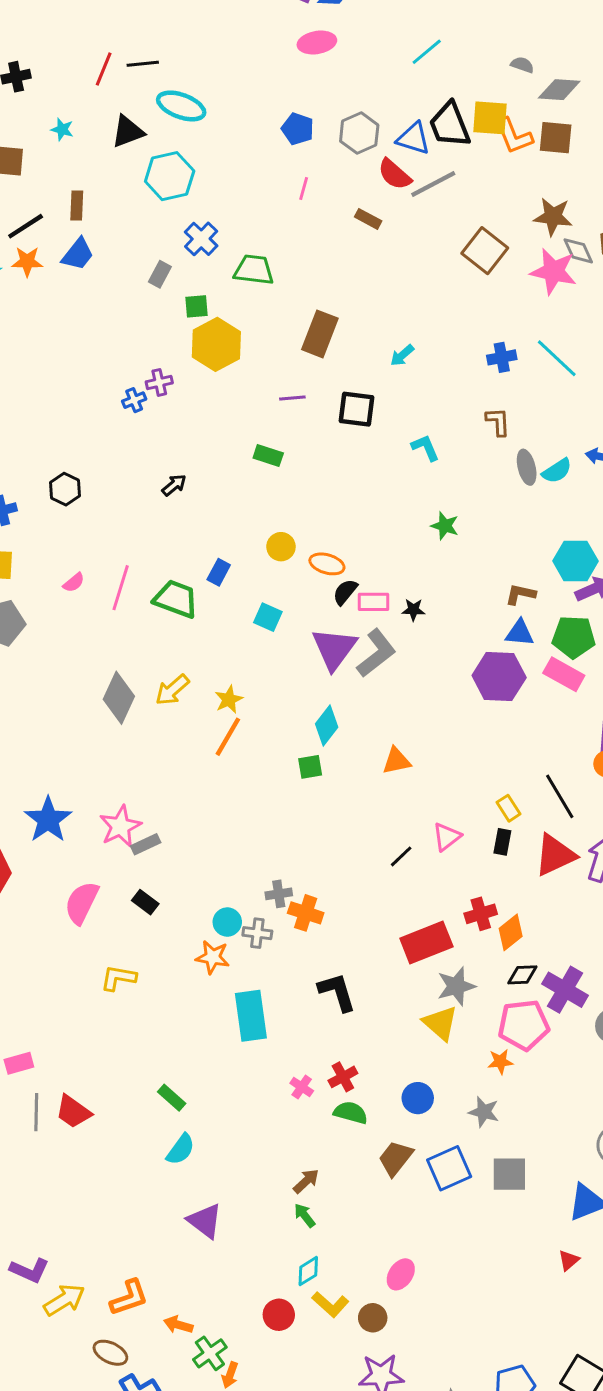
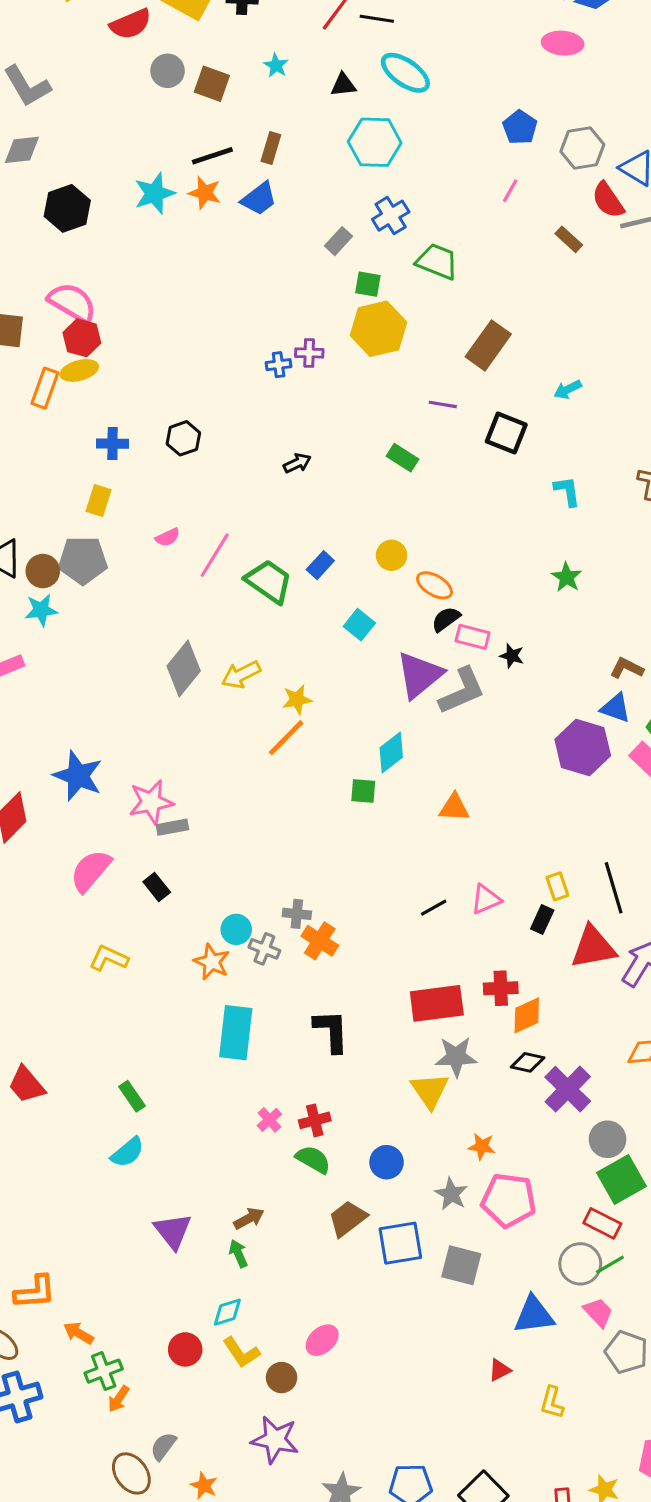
black triangle: (128, 132) -> (343, 85), size x0.7
blue star: (48, 820) -> (78, 776), turned -30
pink pentagon: (524, 1025) -> (509, 1200), moved
purple triangle: (205, 1221) -> (173, 1231), moved

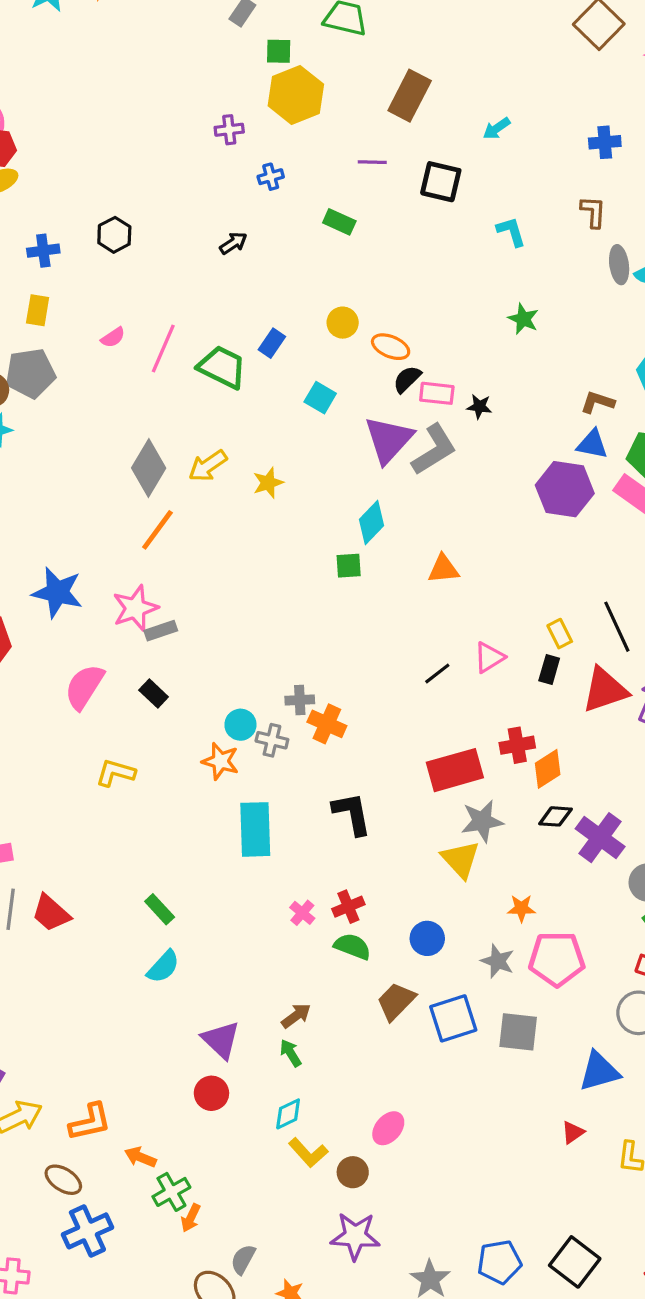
blue cross: (279, 365) -> (271, 177), moved
orange line: (286, 738) -> (157, 530), moved
red circle: (185, 1349) -> (211, 1093), moved

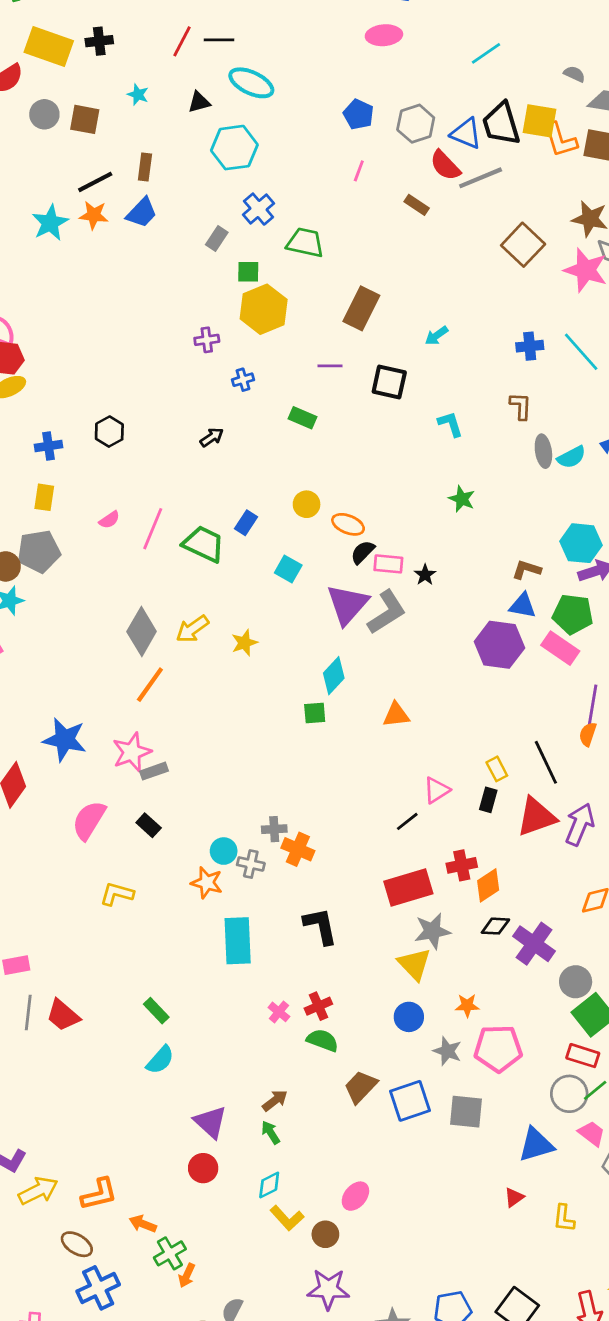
black star: (479, 407) -> (425, 575), turned 30
black line: (437, 674) -> (407, 821), moved
blue circle: (427, 938) -> (409, 1017), moved

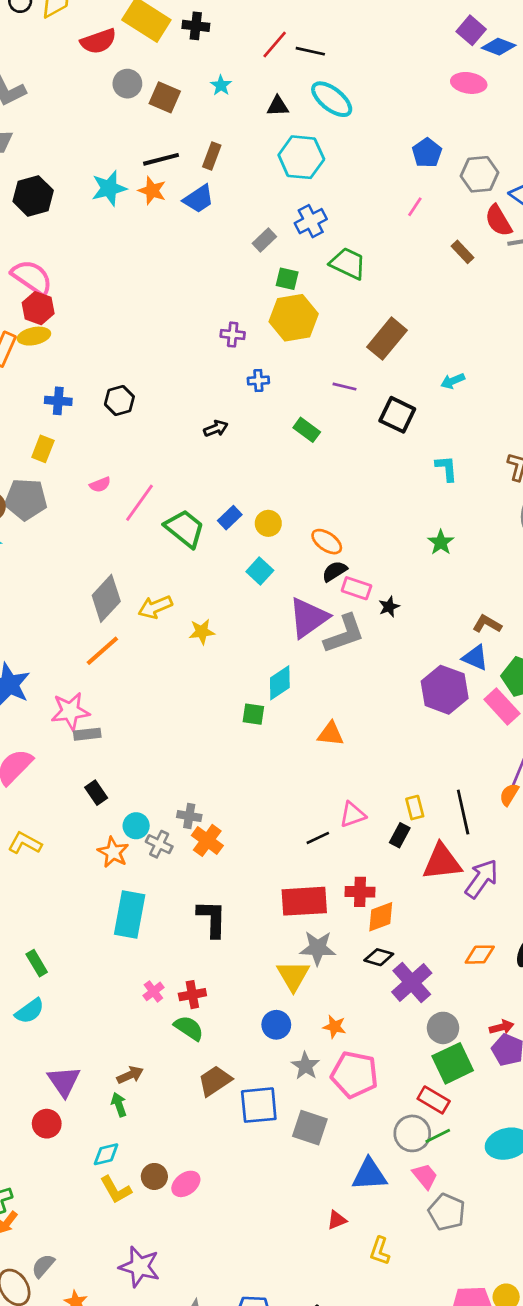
yellow circle: (307, 504) -> (268, 523), moved
black rectangle: (149, 825) -> (96, 793), moved
brown circle: (325, 1234) -> (154, 1176), moved

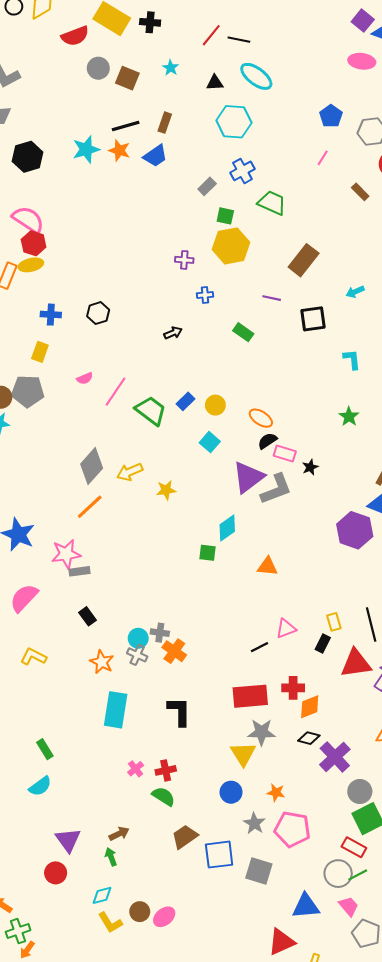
black square: (397, 415) -> (313, 319), turned -32
cyan circle: (136, 826) -> (138, 638), moved
red triangle: (337, 1220) -> (281, 942), size x1.8

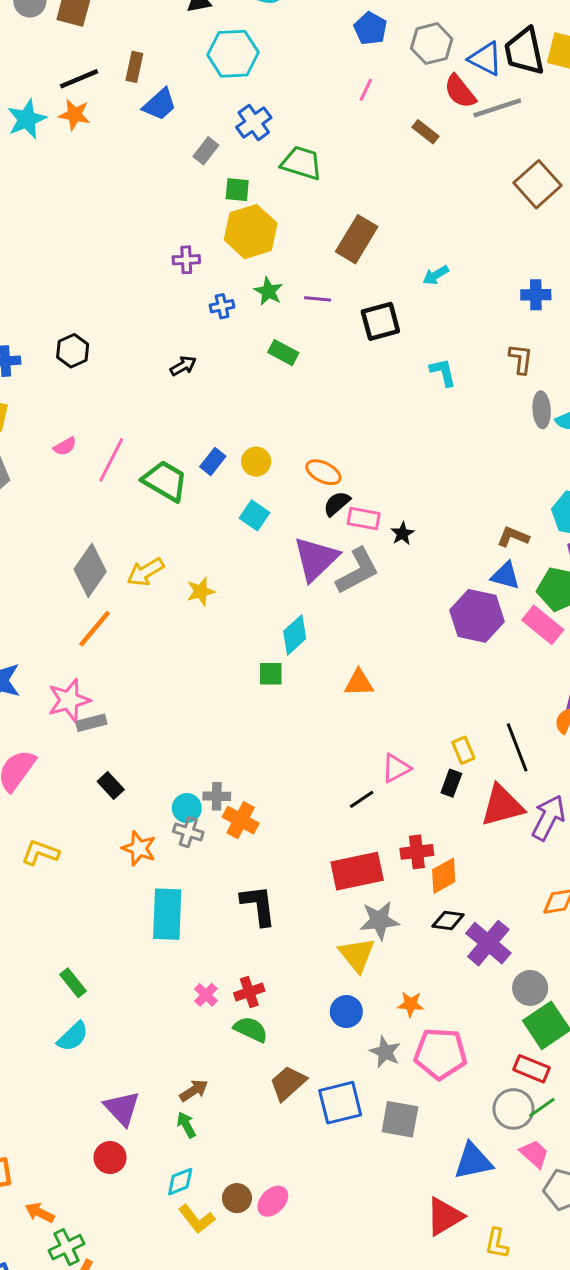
blue trapezoid: (155, 156) -> (160, 104), moved
green star: (349, 417) -> (268, 291), moved

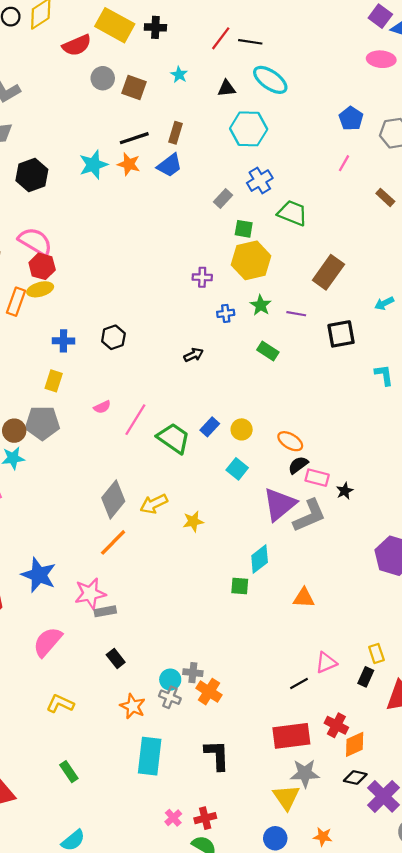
blue trapezoid: (160, 104) -> (169, 165), moved
red cross: (417, 852) -> (336, 725), turned 30
green rectangle: (73, 983) -> (69, 772), moved

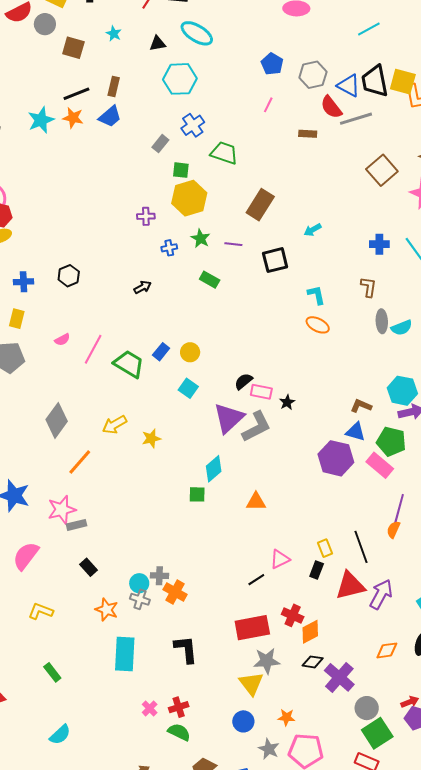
gray circle: (103, 78) -> (45, 24), moved
brown rectangle: (385, 197) -> (308, 134), turned -36
orange ellipse: (290, 441) -> (318, 325), moved
gray diamond: (113, 499) -> (57, 420), moved

